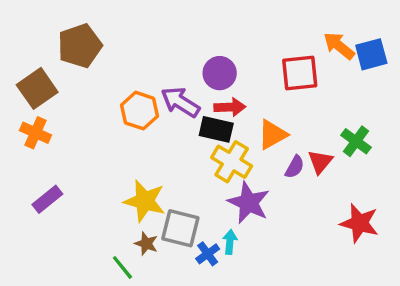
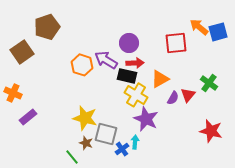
orange cross: (35, 133) -> (13, 93), moved

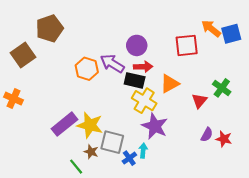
purple semicircle: (173, 98) -> (207, 135), moved
purple rectangle: (28, 117) -> (64, 124), moved, size x1.4
red star: (211, 131) -> (224, 139), size x0.7

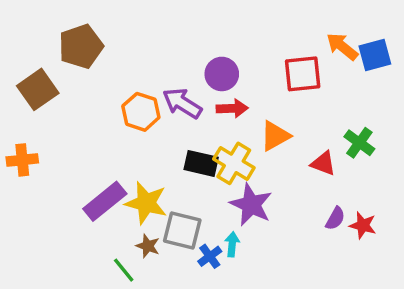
black rectangle: (135, 80) -> (201, 163), moved
orange cross: (14, 99) -> (22, 160), turned -30
red triangle: (199, 101) -> (323, 163), turned -49

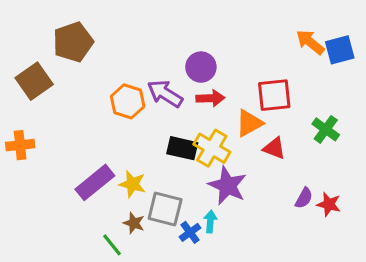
red square: (303, 74) -> (274, 95), moved
red triangle: (323, 163) -> (274, 148), moved
yellow star: (146, 203) -> (132, 184), size x0.7

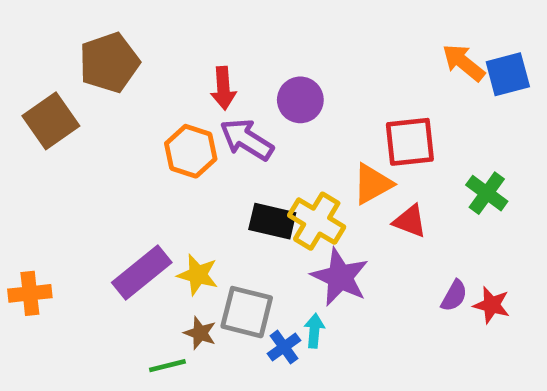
red arrow: (210, 98) -> (223, 88), moved, turned 88
orange cross: (20, 145) -> (30, 293), moved
green line: (112, 245) -> (167, 366), turned -65

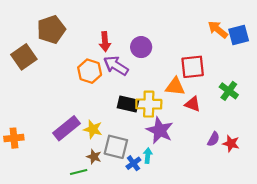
orange triangle: (373, 184) -> (175, 87), turned 35
yellow cross: (317, 221) -> (149, 104), turned -30

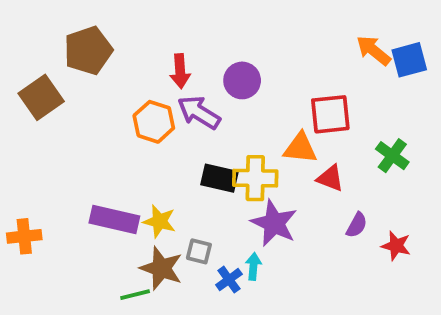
purple rectangle: (67, 128) -> (114, 219), turned 52
purple semicircle: (213, 139) -> (357, 225), moved
gray square: (116, 147) -> (199, 251), size x0.6
brown star: (94, 157) -> (161, 268), size x1.6

